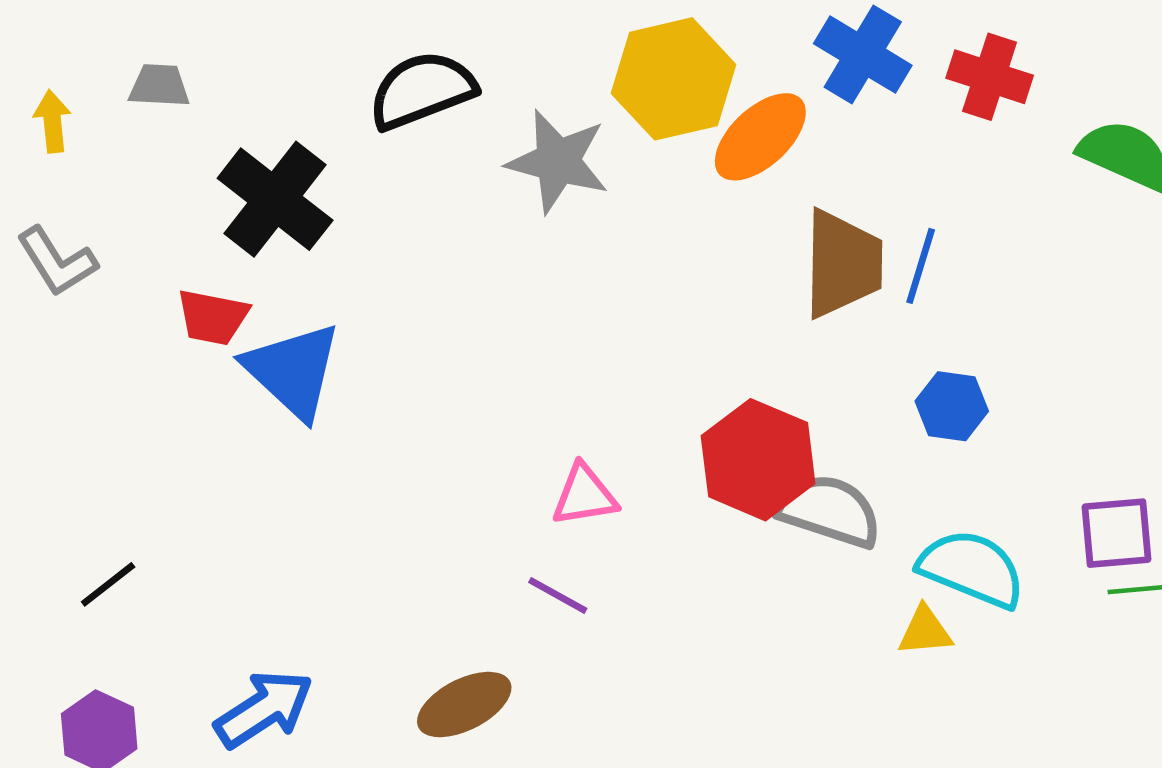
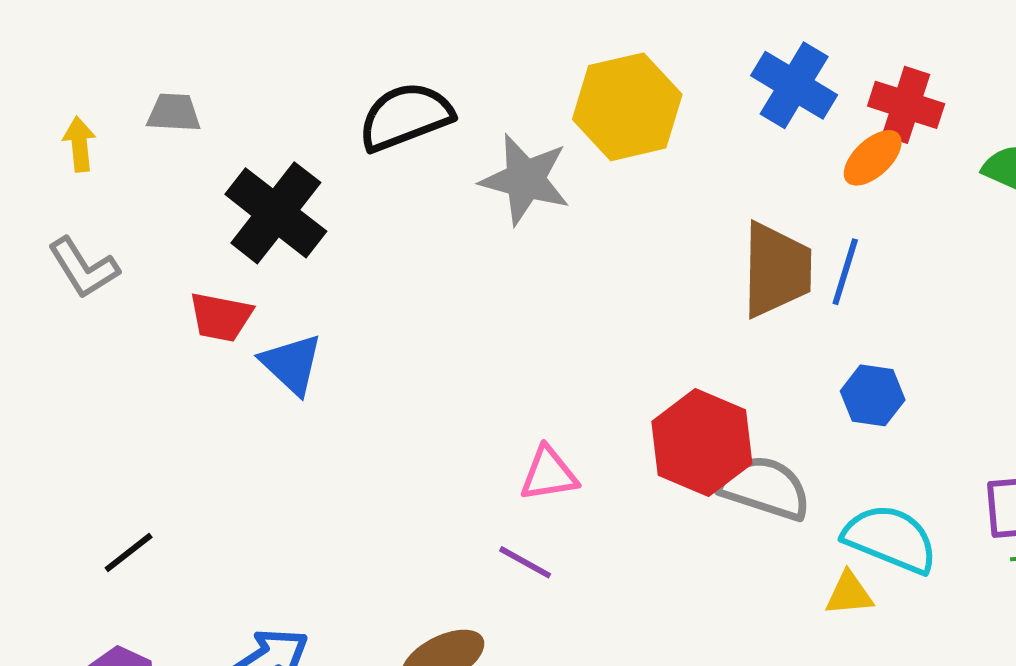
orange ellipse: (760, 137) -> (873, 158), moved, size x0.7
blue triangle: (293, 371) -> (292, 364), size x0.7

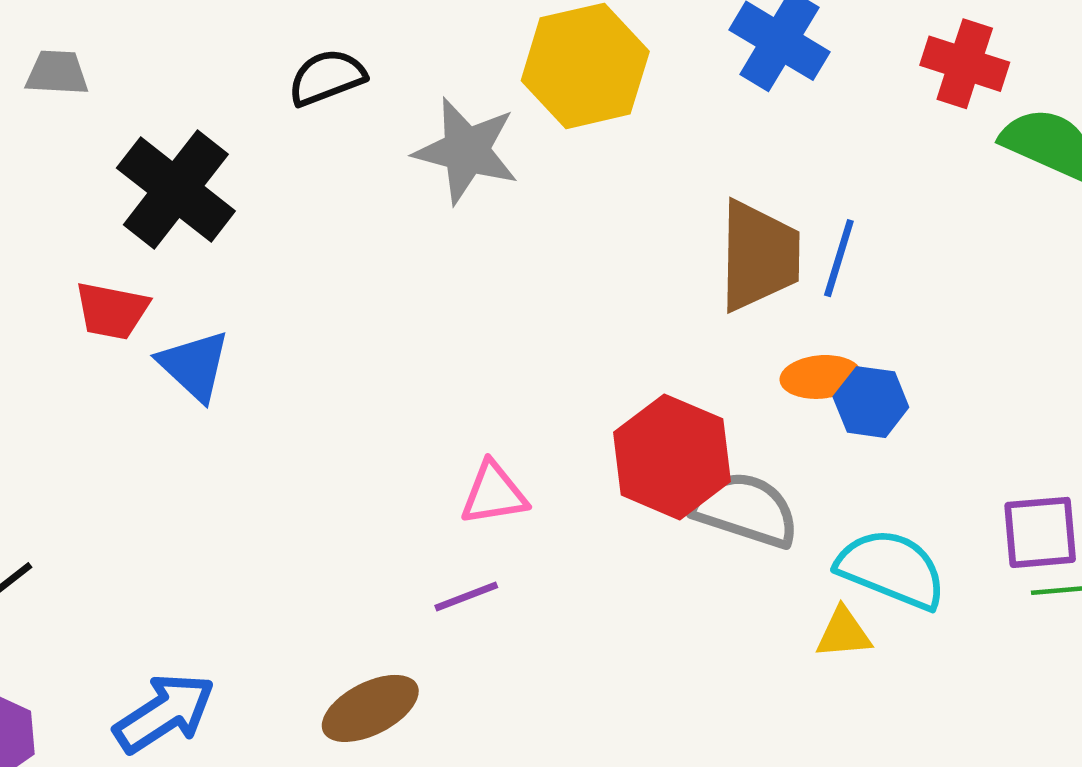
red cross: (906, 105) -> (965, 64), moved
black semicircle: (405, 117) -> (327, 77), size x0.7
orange ellipse: (873, 158) -> (821, 377), moved, turned 38
purple line: (525, 562) -> (466, 596), turned -50

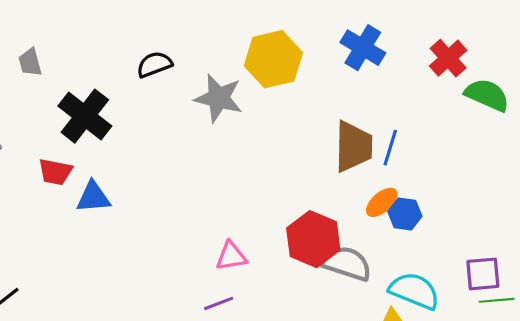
red cross: (965, 64) -> (448, 58), turned 30
gray trapezoid: (57, 73) -> (30, 62), turned -108
blue triangle: (194, 366) -> (93, 197), turned -48
orange ellipse: (821, 377) -> (382, 202), turned -36

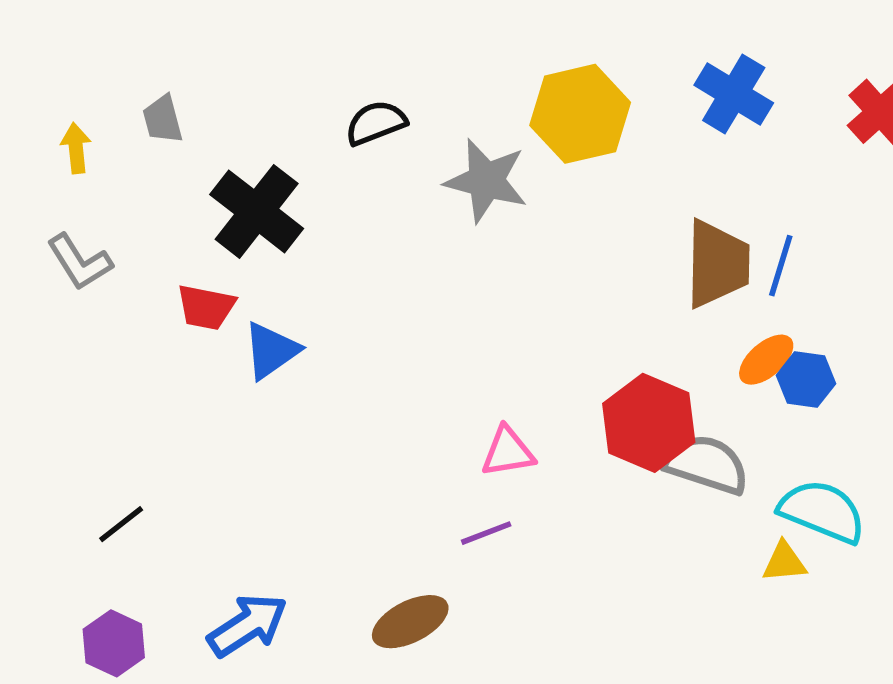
blue triangle: (93, 197) -> (271, 351), turned -30

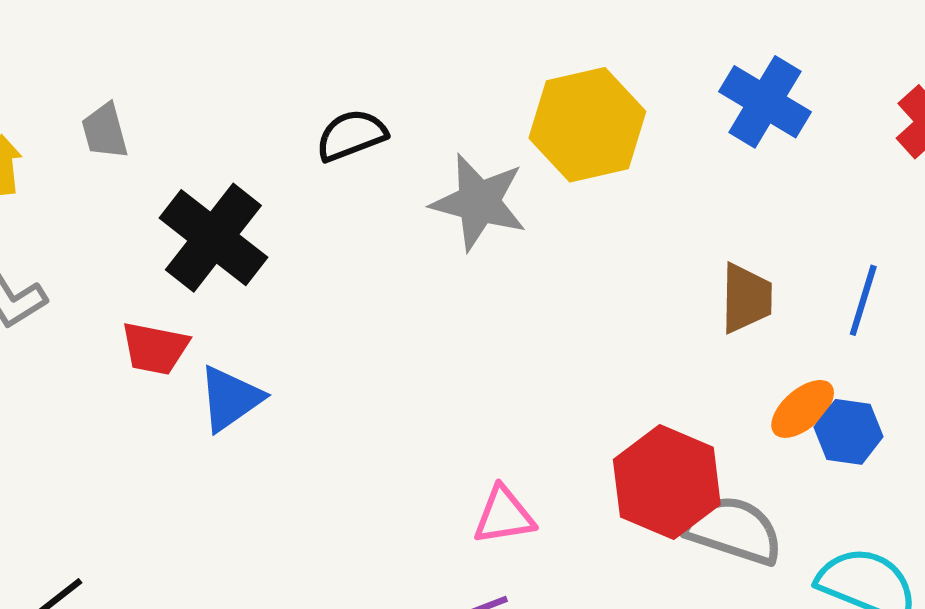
brown trapezoid: (717, 264) -> (746, 298), size x0.7
blue line: (781, 266) -> (863, 300), moved

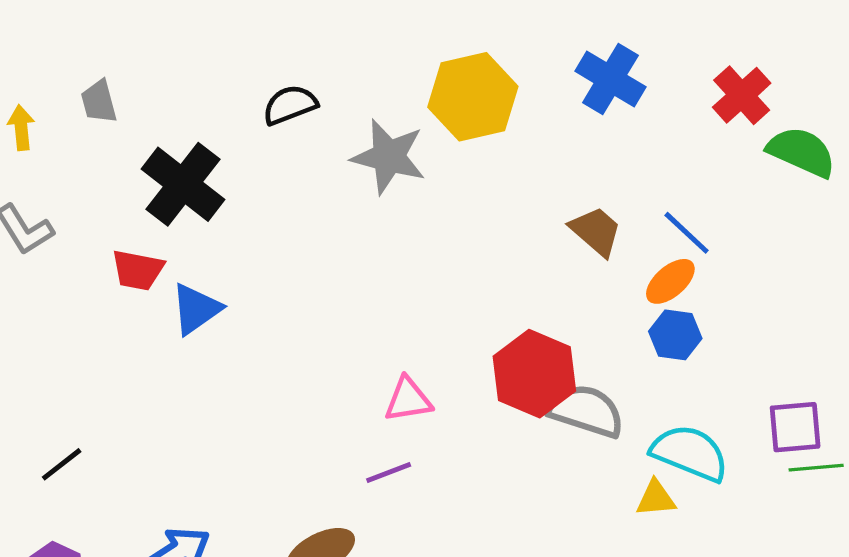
brown trapezoid: (746, 298) -> (596, 231), turned -50
blue line: (863, 300) -> (687, 233), turned -64
orange ellipse: (803, 409) -> (670, 281), moved

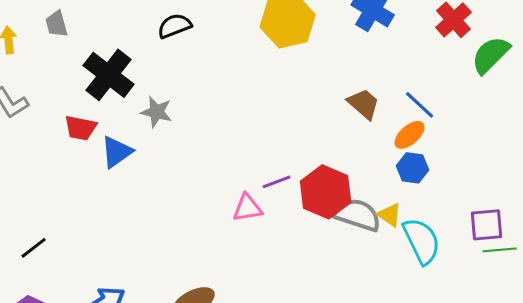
green semicircle: (802, 152) -> (491, 55), turned -69
gray star: (389, 157) -> (157, 112), moved, size x0.7
cyan semicircle: (690, 453) -> (422, 241), turned 42
purple line: (389, 472) -> (277, 182), moved
yellow triangle: (656, 498) -> (390, 215), moved, turned 40

